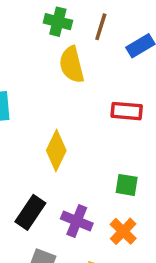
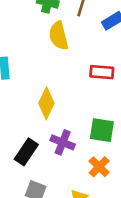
green square: (127, 185) -> (102, 130), size x1.4
purple cross: (77, 221) -> (63, 142), moved

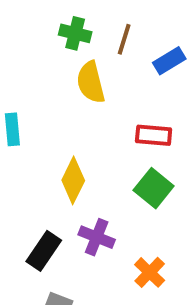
green square: (102, 130) -> (154, 188), moved, turned 30

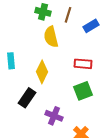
yellow diamond: (73, 180) -> (42, 72), moved
green square: (154, 188) -> (83, 91), turned 30
black rectangle: (44, 251) -> (27, 98), moved

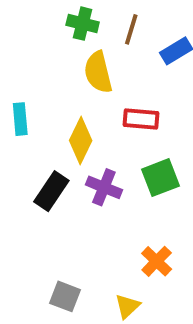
red rectangle: (83, 64) -> (141, 119), moved
purple cross: (54, 116) -> (104, 187), moved

